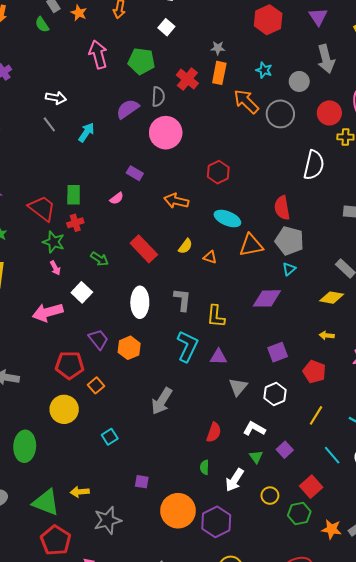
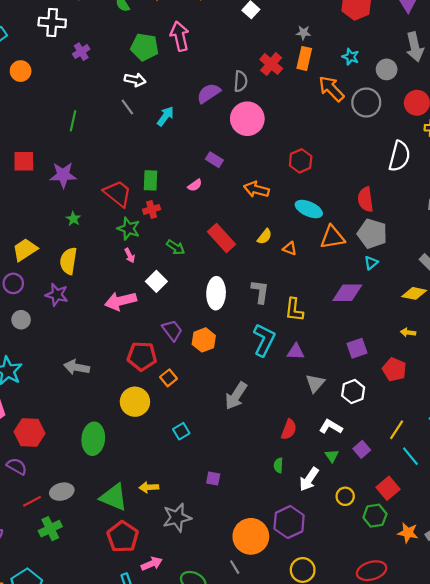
green pentagon: (141, 61) -> (145, 47), moved
yellow line: (316, 415) -> (397, 430), moved
orange circle: (178, 511) -> (251, 536), moved

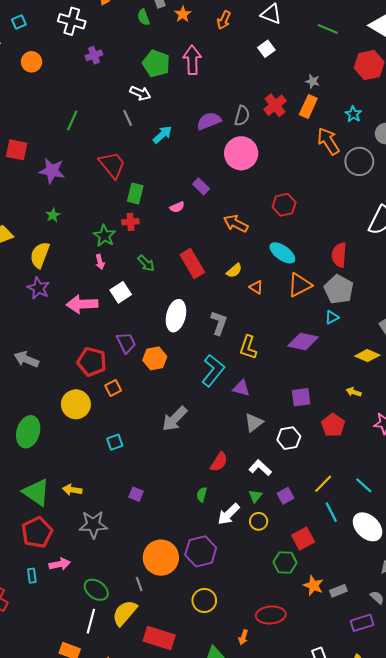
red trapezoid: (118, 193) -> (112, 165), moved
orange triangle: (332, 237) -> (300, 285), turned -30
purple star: (57, 295) -> (38, 288), moved
yellow circle: (345, 496) -> (259, 521), moved

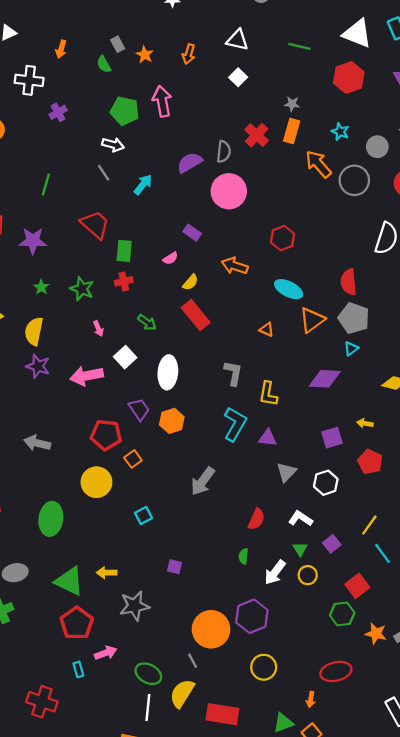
green star: (104, 236) -> (82, 289), moved
yellow semicircle: (234, 271) -> (190, 282), moved
white ellipse: (176, 316) -> (168, 372), moved
yellow arrow: (354, 392) -> (365, 423), moved

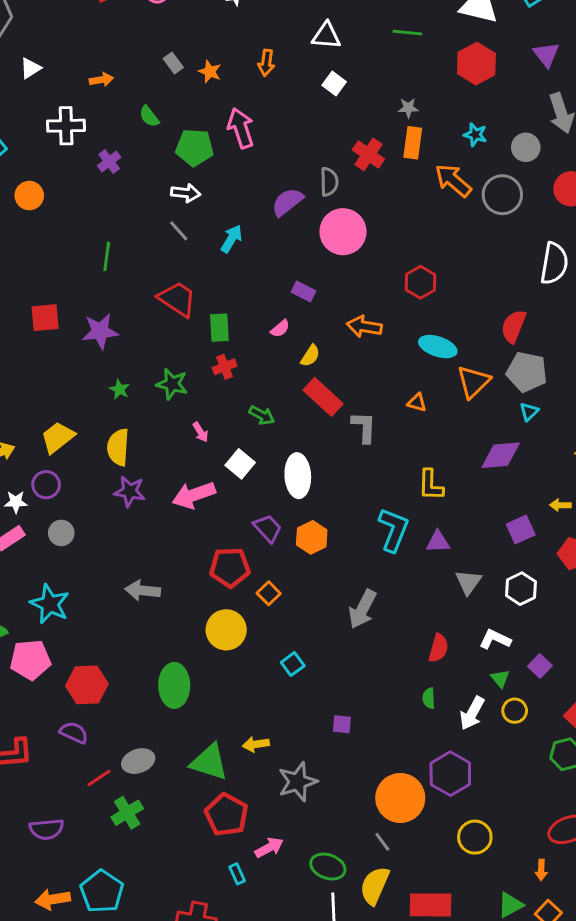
orange arrow: (61, 49) -> (101, 80), turned -108
green semicircle: (104, 64) -> (149, 116), moved
red semicircle: (349, 282) -> (514, 326), turned 35
gray L-shape: (233, 373) -> (364, 427), moved

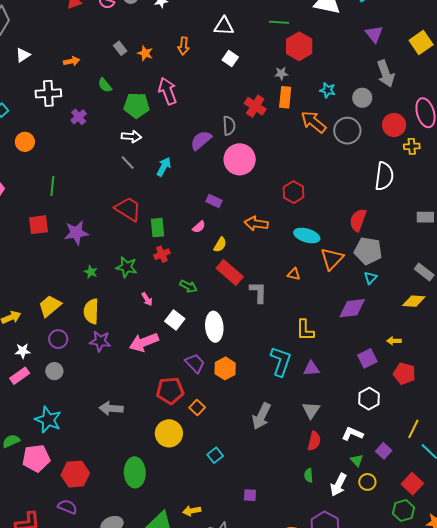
red hexagon: (476, 64) -> (299, 46), moved
green line: (107, 256) -> (52, 186), moved
purple circle: (46, 485) -> (58, 339), moved
gray triangle: (468, 582) -> (311, 410), moved

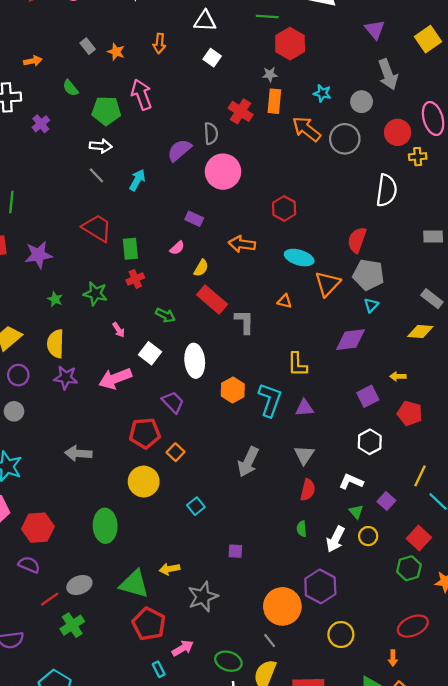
orange hexagon: (225, 368) -> (233, 390), moved

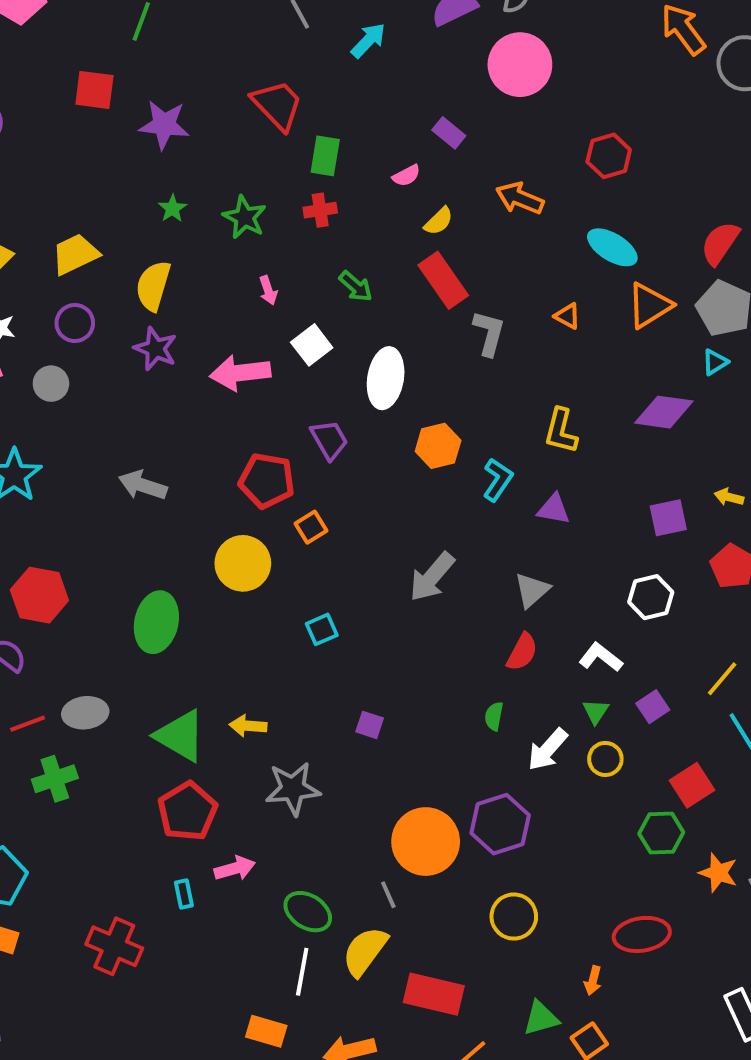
cyan L-shape: (270, 400) -> (498, 480), size x0.7

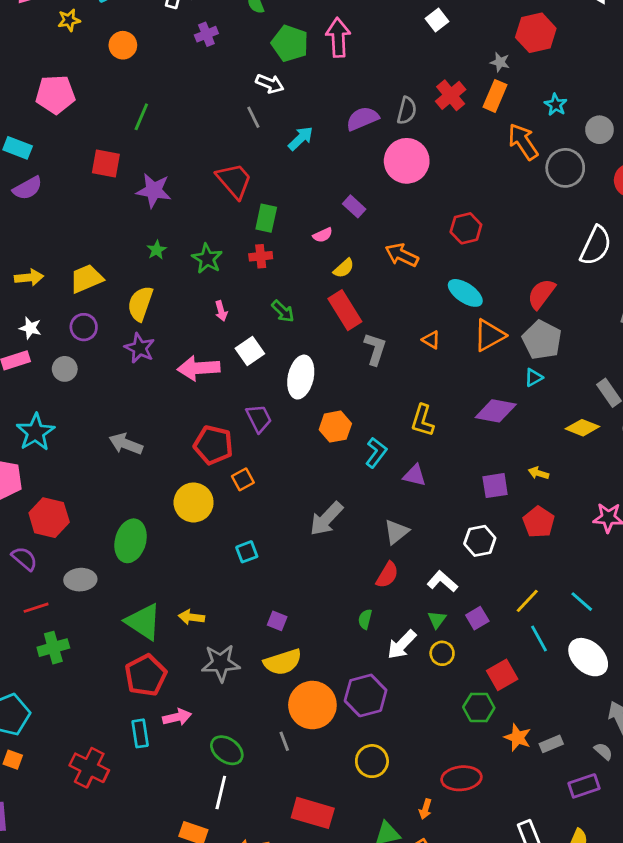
gray ellipse: (85, 713) -> (80, 580), moved
cyan rectangle: (184, 894) -> (140, 733), size x1.4
yellow semicircle: (365, 951) -> (283, 662), moved, turned -147

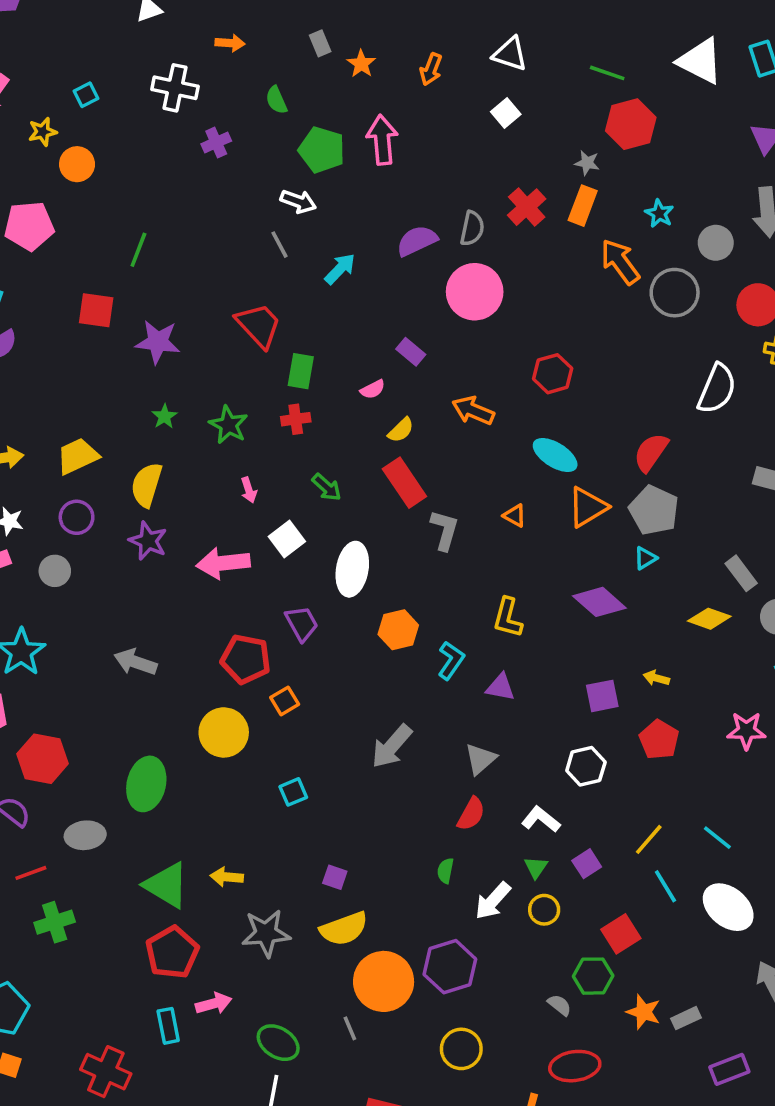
orange circle: (123, 45) -> (77, 164), moved
purple diamond: (496, 411) -> (599, 602), turned 33
gray semicircle: (603, 751) -> (559, 1005), moved

